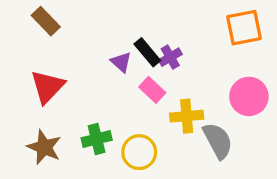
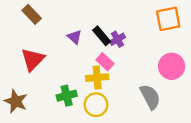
purple triangle: (121, 62) -> (75, 37), moved
yellow cross: (187, 116) -> (97, 78), moved
brown star: (44, 147) -> (16, 101), moved

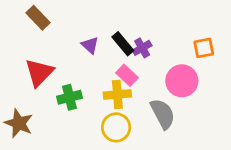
orange square: (168, 19) -> (204, 48), moved, size x0.7
pink circle: (172, 66) -> (182, 81), moved
green cross: (67, 96) -> (69, 97), moved
gray semicircle: (150, 97) -> (163, 114), moved

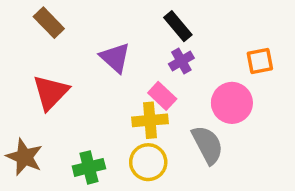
black rectangle: (123, 44) -> (178, 26), moved
purple triangle: (90, 45) -> (115, 58), size x1.4
green cross: (69, 97) -> (89, 167), moved

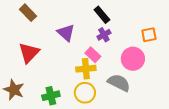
gray semicircle: (208, 145) -> (119, 83), turned -35

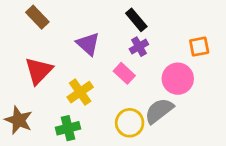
yellow cross: (86, 69) -> (80, 92), moved, turned -30
gray semicircle: (119, 83) -> (159, 111), turned -65
yellow circle: (85, 93) -> (130, 123), moved

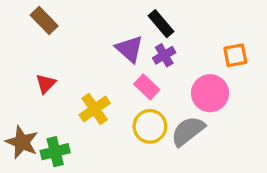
purple triangle: (88, 44) -> (129, 49), moved
red triangle: (39, 71) -> (46, 84), size x0.6
yellow circle: (130, 123) -> (150, 126), moved
green cross: (68, 128) -> (55, 152), moved

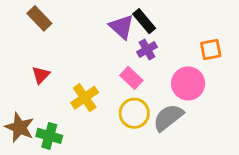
purple triangle: (129, 49) -> (121, 27), moved
green cross: (55, 152) -> (49, 136), turned 30

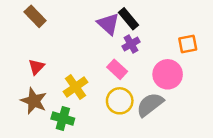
brown star: (20, 127) -> (34, 101), moved
green cross: (49, 136) -> (63, 119), moved

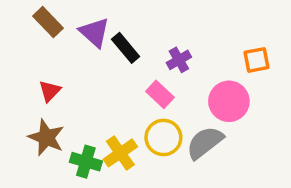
black rectangle: (128, 19) -> (126, 48), moved
purple triangle: (108, 24) -> (95, 32), moved
yellow cross: (75, 87) -> (120, 153), moved

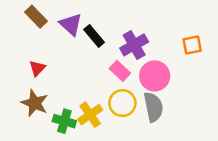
purple cross: (179, 60) -> (134, 45), size x1.5
pink circle: (229, 101) -> (155, 76), moved
gray semicircle: (205, 143) -> (153, 107), turned 116

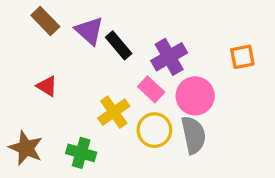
red triangle: (37, 68) -> (47, 86), turned -42
brown star: (35, 103) -> (26, 148), moved
yellow cross: (90, 115) -> (114, 112), moved

